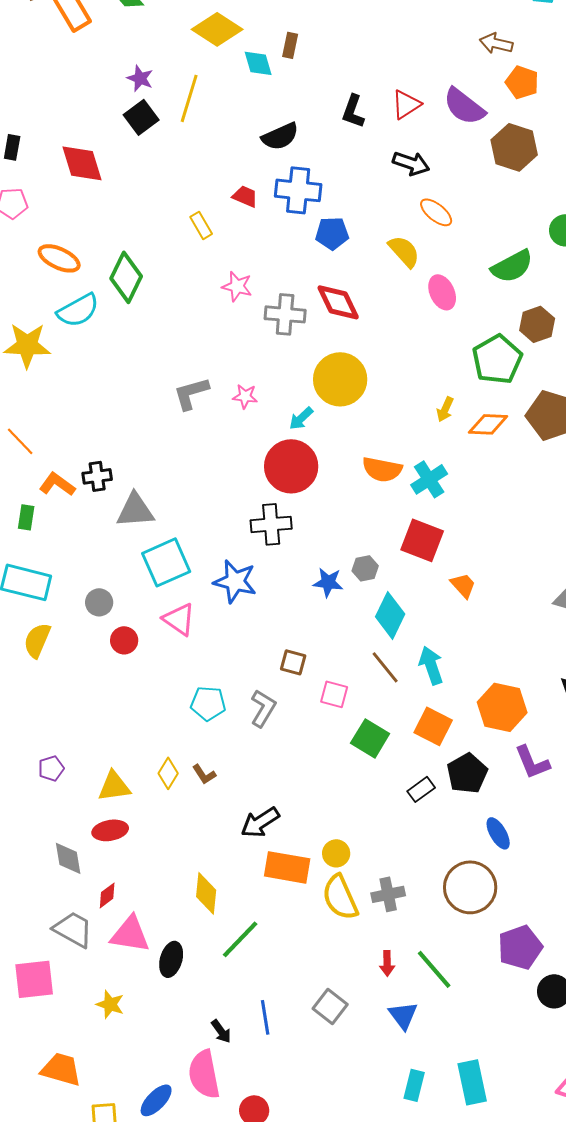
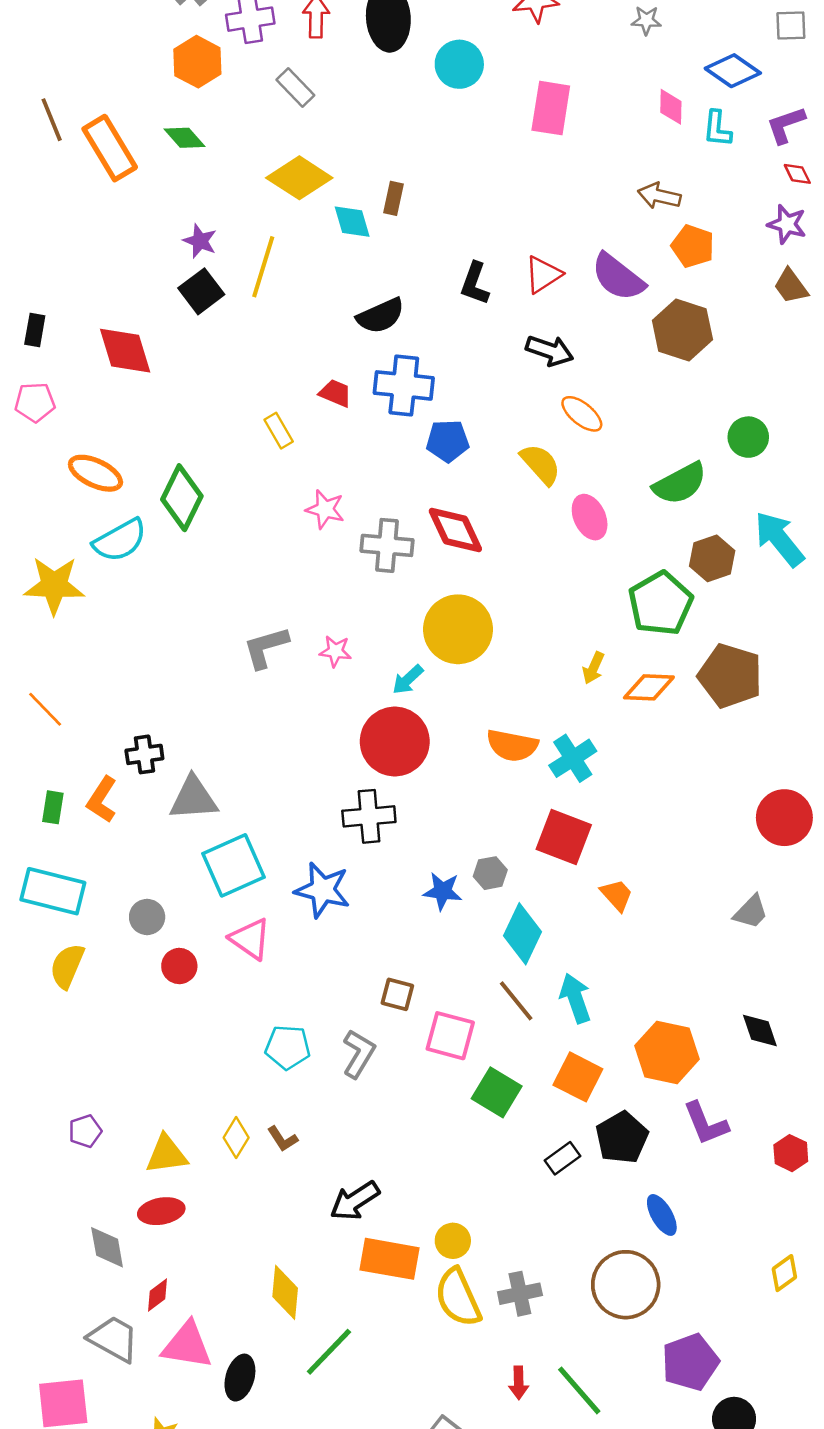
orange L-shape: (57, 484) -> (102, 800), moved, turned -93
pink square: (334, 694) -> (450, 1036), size x1.4

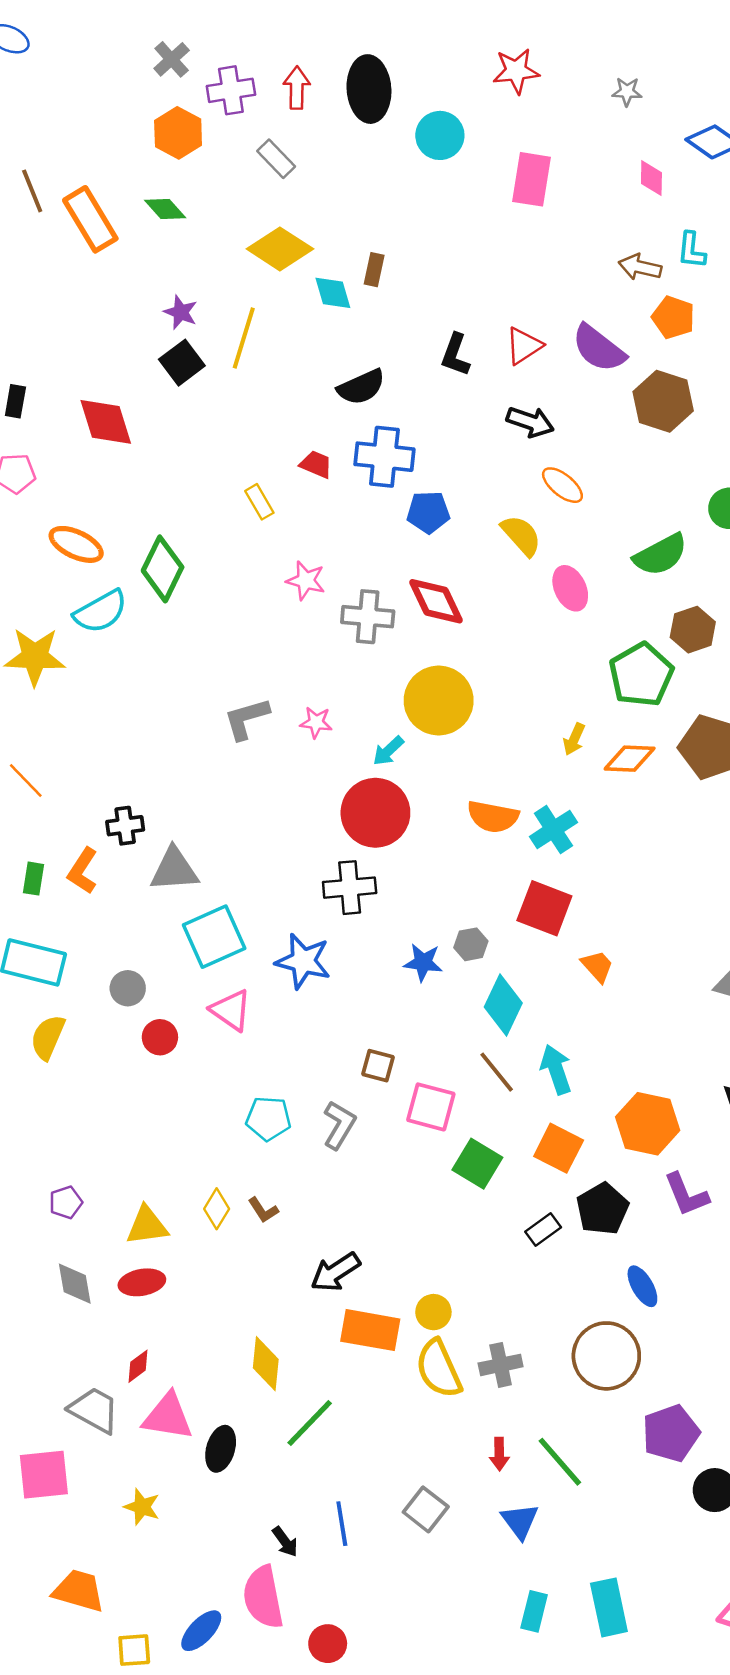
cyan L-shape: (717, 129) -> (691, 250), moved
gray diamond: (107, 1247) -> (75, 1284), moved

